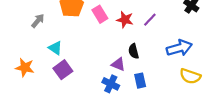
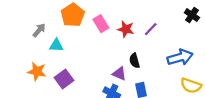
cyan triangle: (55, 48) -> (56, 45), moved, turned -32
orange star: (25, 68) -> (37, 71), moved

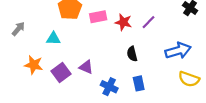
pink rectangle: (101, 24) -> (98, 17), turned -70
gray arrow: (39, 30) -> (18, 29), moved
purple triangle: (119, 74) -> (86, 67), moved

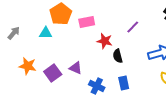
red star: (123, 22) -> (105, 41), moved
cyan triangle: (53, 39) -> (46, 33), moved

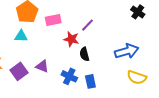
purple line: (133, 27) -> (87, 25), moved
cyan triangle: (46, 33) -> (21, 36), moved
blue cross: (97, 86) -> (69, 76), moved

